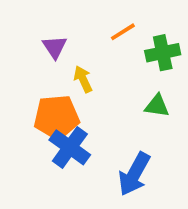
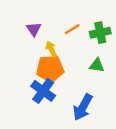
orange line: (123, 32) -> (72, 29), moved
orange pentagon: (57, 117) -> (50, 69), moved

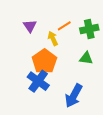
yellow arrow: (51, 49) -> (53, 38), moved
orange pentagon: (50, 69) -> (44, 61), turned -30

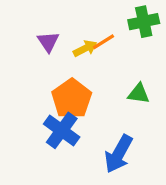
green cross: (89, 29) -> (144, 22), moved
yellow arrow: (53, 38) -> (85, 48), moved, turned 88

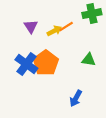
blue cross: (62, 130) -> (26, 64), moved
blue arrow: (119, 154) -> (76, 98), size x0.7

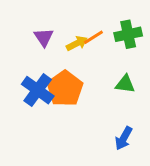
green cross: (92, 14) -> (128, 34), moved
blue arrow: (76, 98) -> (124, 138), moved

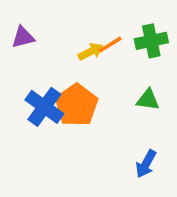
purple triangle: (44, 37) -> (23, 37), moved, turned 50

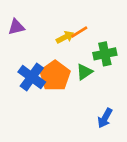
green cross: (151, 41) -> (105, 54), moved
green triangle: (148, 100) -> (84, 72), moved, turned -42

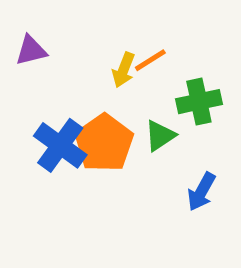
yellow arrow: (65, 37) -> (124, 70), turned 138
blue arrow: (105, 118) -> (201, 192), moved

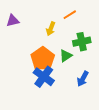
orange line: (150, 60) -> (70, 15), moved
blue cross: (60, 145) -> (44, 77), moved

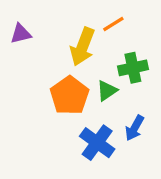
yellow arrow: (51, 29) -> (83, 47), size x1.6
blue cross: (44, 77) -> (97, 143), moved

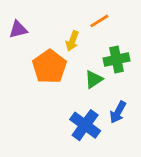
yellow arrow: (83, 47) -> (72, 41), size x0.6
orange pentagon: (70, 95) -> (49, 67), moved

